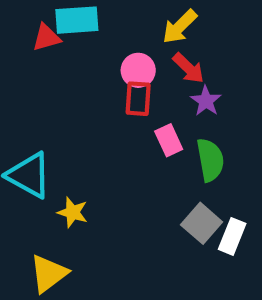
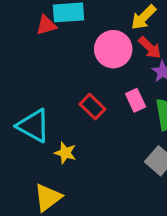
pink circle: (138, 70) -> (113, 49), size x1.5
red rectangle: (138, 99) -> (92, 107), moved, turned -50

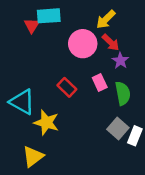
red triangle: (46, 25) -> (32, 25), turned -42
yellow star: (65, 153) -> (46, 123), size x1.5

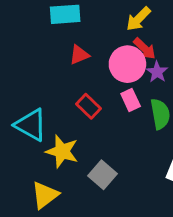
red triangle: (32, 25) -> (79, 55), moved, turned 35
pink circle: (83, 44) -> (127, 64), moved
gray square: (118, 129) -> (103, 175), moved

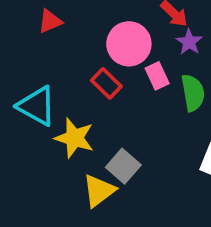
red triangle: (79, 55) -> (50, 21), moved
pink circle: (127, 64) -> (129, 44), moved
yellow triangle: (45, 195) -> (99, 191), moved

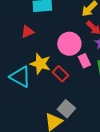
red rectangle: (106, 83) -> (60, 74), moved
yellow star: (74, 138) -> (40, 64), moved

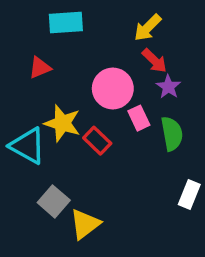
gray square: (66, 109) -> (54, 201), moved

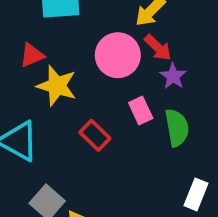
pink circle: (113, 88) -> (118, 55), moved
yellow star: (62, 123) -> (57, 86), moved

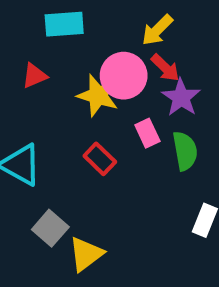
purple star: (173, 76) -> (181, 97), size x1.4
yellow star: (57, 86) -> (98, 95), moved

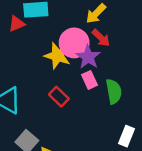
red triangle: (34, 76) -> (17, 24), moved
purple star: (181, 97) -> (88, 57), moved

